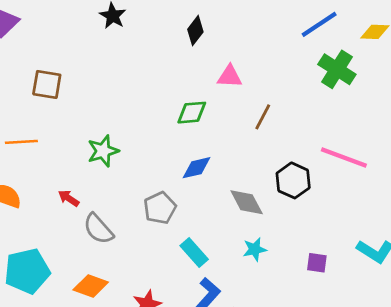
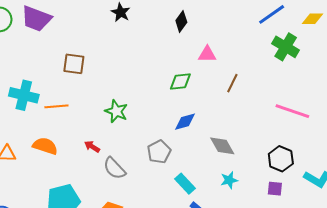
green star: (103, 151) -> (116, 111), turned -30
black hexagon: (293, 180) -> (281, 159), moved

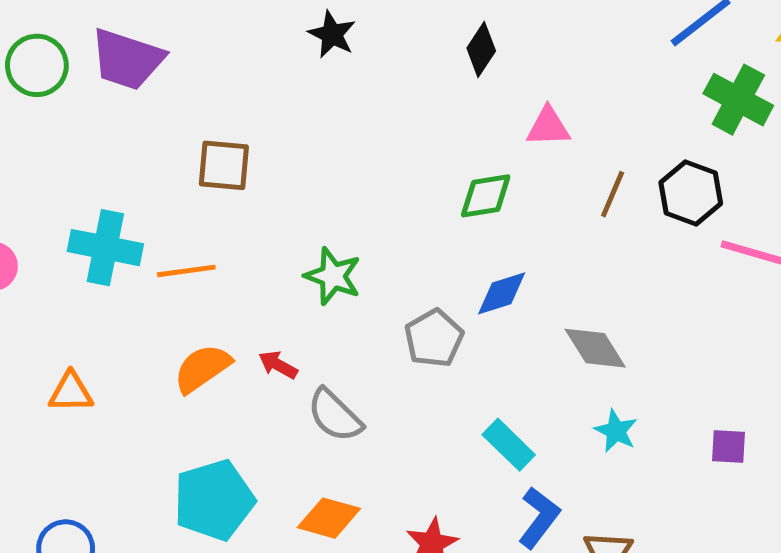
orange semicircle: (45, 146) -> (202, 368), moved, turned -50
gray pentagon: (159, 152) -> (434, 338), moved
black hexagon: (281, 159) -> (691, 193), moved
cyan star: (229, 180) -> (616, 431), turned -30

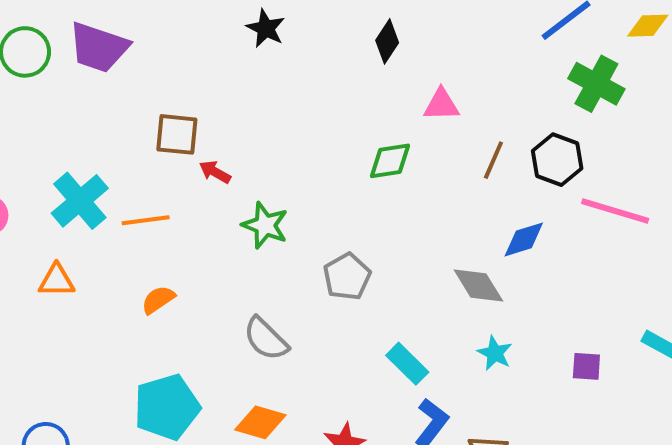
cyan cross: (105, 248) -> (80, 201), turned 38
blue diamond: (502, 293) -> (524, 239), moved
red arrow: (278, 365) -> (215, 172), moved
orange semicircle: (202, 368) -> (158, 300), size x0.7
orange triangle: (71, 392) -> (57, 281), moved

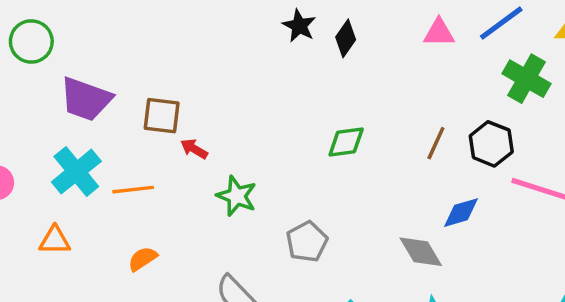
black star: (266, 28) -> (299, 26), moved
purple trapezoid: (99, 47) -> (86, 99), moved
pink triangle: (441, 105) -> (439, 33), moved

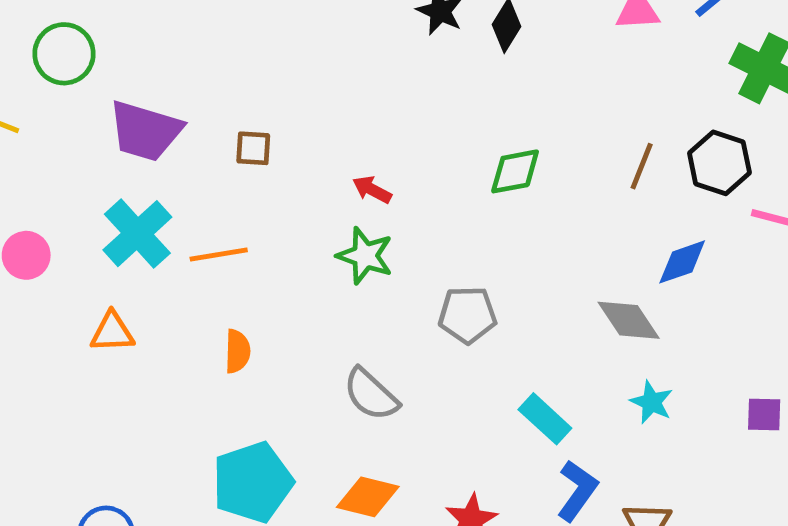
brown square: (162, 116) -> (253, 148), size x0.7
red arrow: (194, 149) -> (372, 190), moved
gray pentagon: (307, 242) -> (467, 315), turned 30
orange semicircle: (143, 259) -> (237, 351), turned 128

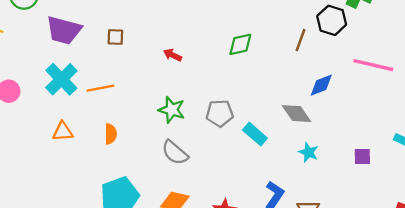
black hexagon: (719, 163) -> (332, 20), moved
green star: (365, 256) -> (172, 110), moved
orange triangle: (112, 332) -> (63, 132), moved
cyan rectangle: (545, 419) -> (255, 134), moved

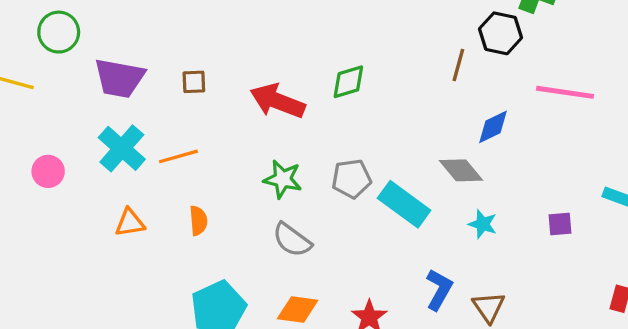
green diamond: (240, 44) -> (348, 82), moved
red arrow: (172, 55) -> (277, 101), size x2.0
cyan rectangle: (255, 134) -> (404, 204), size x1.4

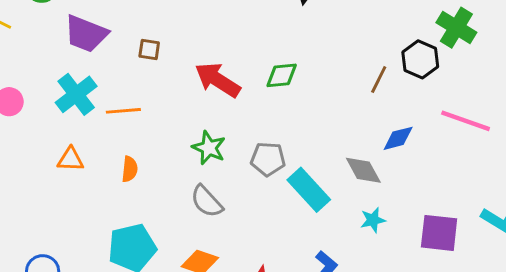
cyan star: (483, 224) -> (373, 220), turned 30
purple square: (560, 224) -> (439, 233), size x1.8

